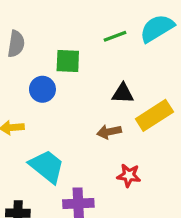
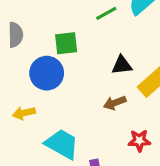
blue circle: (42, 89) -> (47, 73), size x1.4

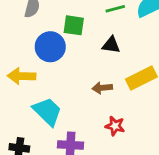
black triangle: (122, 65) -> (111, 45), moved
yellow arrow: (24, 113) -> (22, 76), size x1.4

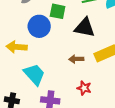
black triangle: (111, 45) -> (85, 28), size x1.5

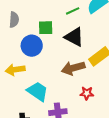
black triangle: (85, 28) -> (74, 37), turned 30
brown arrow: (76, 59) -> (73, 68), size x1.6

